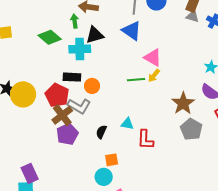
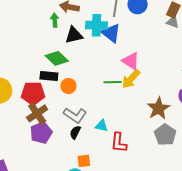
green diamond: (50, 37) -> (57, 58), moved
cyan cross: (80, 49) -> (96, 25), moved
yellow arrow: (154, 76) -> (131, 79), size x1.5
red pentagon: (57, 95) -> (33, 93), turned -30
gray L-shape: (79, 106) -> (75, 115), moved

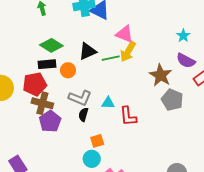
black triangle: (74, 35) -> (88, 51), moved
brown cross: (37, 113) -> (42, 103), turned -30

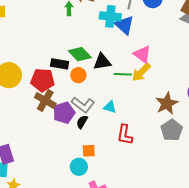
green diamond: (51, 45) -> (80, 54), moved
cyan triangle: (108, 103) -> (110, 107), moved
purple pentagon: (50, 121) -> (64, 113), moved

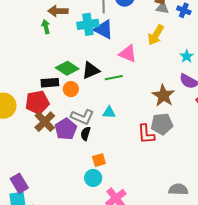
yellow arrow: (141, 72) -> (156, 35), moved
brown cross: (45, 100) -> (45, 122), turned 30
gray pentagon: (172, 130) -> (162, 124), moved, turned -30
red L-shape: (125, 135) -> (146, 134), moved

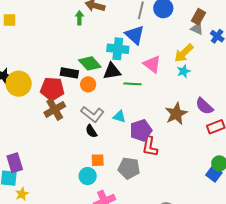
cyan cross: (88, 24) -> (118, 49), moved
cyan star: (187, 56) -> (184, 71), moved
gray pentagon: (162, 124) -> (129, 168), moved
purple pentagon: (66, 129) -> (141, 130), moved
black semicircle: (86, 134) -> (91, 131), turned -64

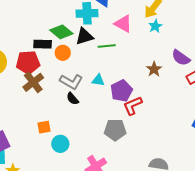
brown star: (176, 114) -> (154, 69), size x0.7
red L-shape: (150, 147) -> (133, 106), turned 65
orange square: (98, 160) -> (44, 127), moved
cyan circle: (88, 176) -> (60, 144), moved

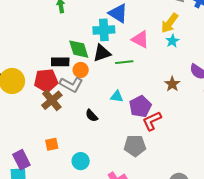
green diamond: (61, 32) -> (79, 49), turned 35
gray L-shape: (71, 82) -> (71, 84), moved
orange square: (44, 127) -> (52, 144), moved

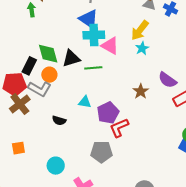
cyan cross: (104, 30) -> (94, 35), moved
black rectangle: (60, 62) -> (29, 66), turned -66
black semicircle: (92, 116) -> (59, 120), turned -32
cyan circle: (81, 161) -> (56, 166), moved

